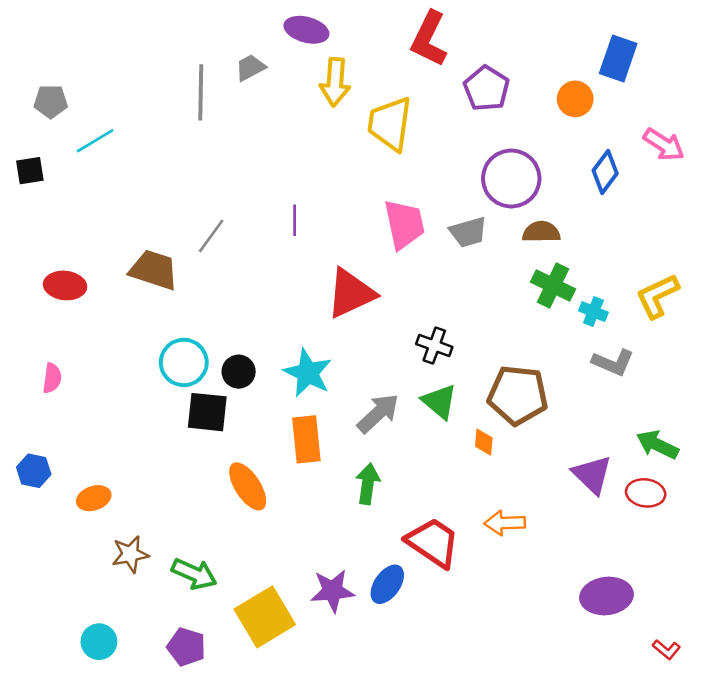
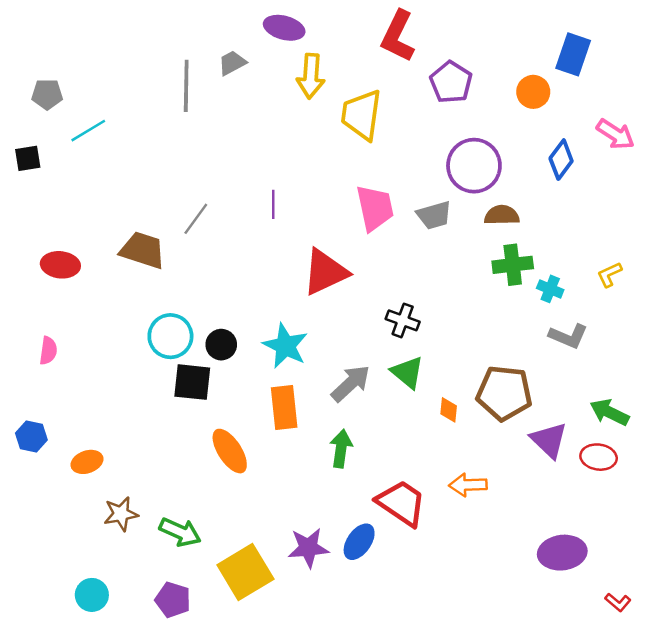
green cross: (553, 285) -> (513, 265), turned -33
yellow L-shape: (657, 296) -> (609, 274), size x0.6
brown pentagon: (518, 395) -> (504, 393), moved

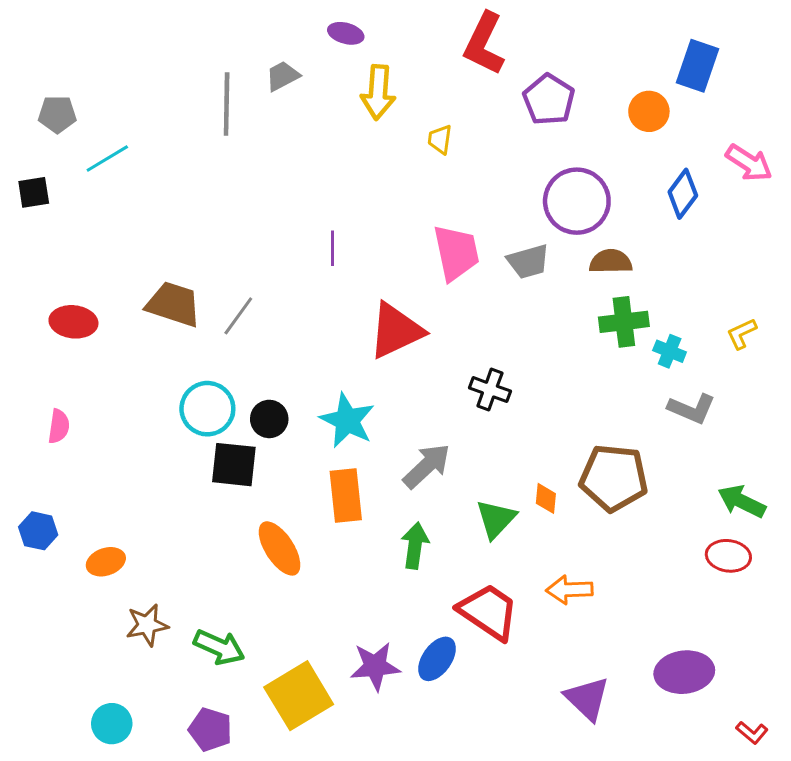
purple ellipse: (284, 28) -> (346, 33), size x0.7
yellow trapezoid: (362, 115) -> (440, 139), size x0.5
gray line: (196, 219) -> (238, 316), moved
green triangle: (407, 372) -> (496, 519), moved, turned 33
purple triangle: (549, 440) -> (587, 699), moved

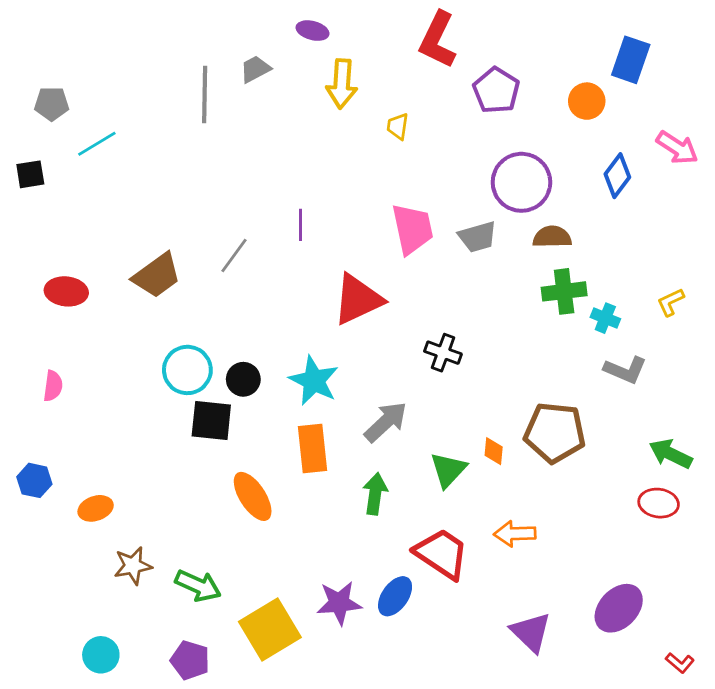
brown trapezoid: (174, 304) -> (157, 275), turned 126
gray line: (238, 316) -> (234, 255), moved
purple ellipse: (684, 672) -> (619, 608), turned -39

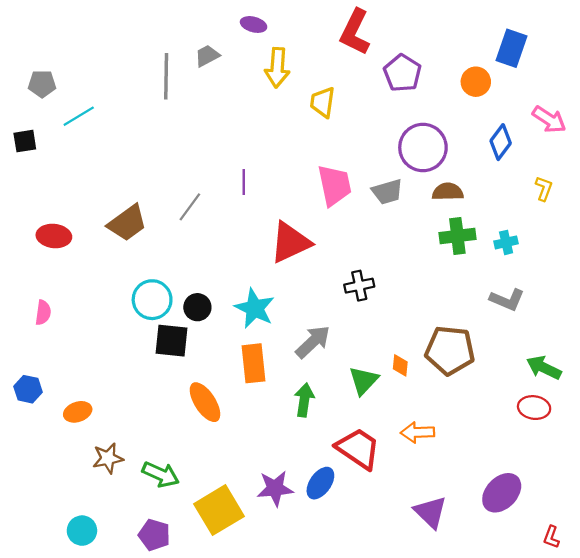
yellow trapezoid: (398, 126) -> (323, 102), size x1.4
yellow L-shape: (671, 302) -> (544, 189), moved, turned 135
cyan cross: (605, 318) -> (506, 242), moved, turned -35
black cross: (443, 353) -> (359, 286), turned -32
red L-shape: (680, 663) -> (551, 537), turned 70

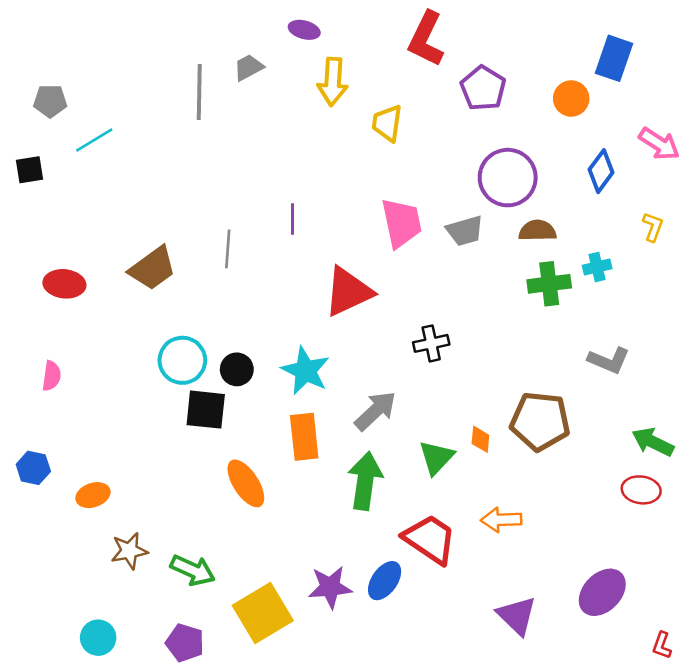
gray line: (190, 207) -> (228, 249), turned -32
cyan cross: (506, 242) -> (597, 267), moved
green arrow: (304, 400) -> (365, 481), size x1.4

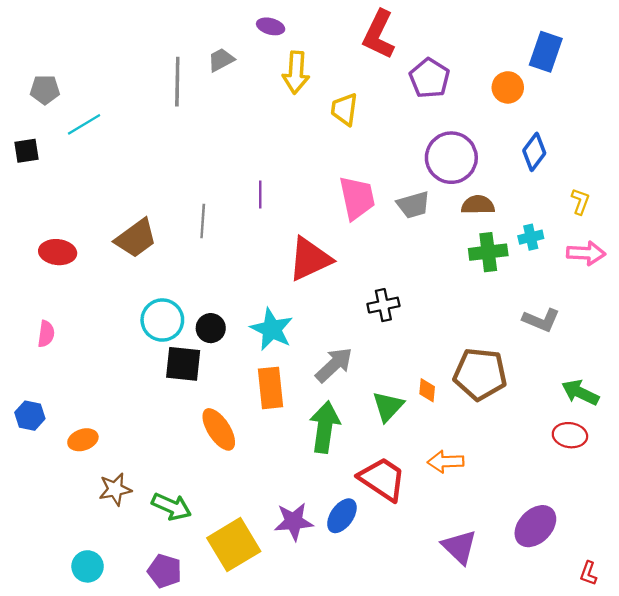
pink arrow: (659, 144) -> (586, 253), moved, turned -30

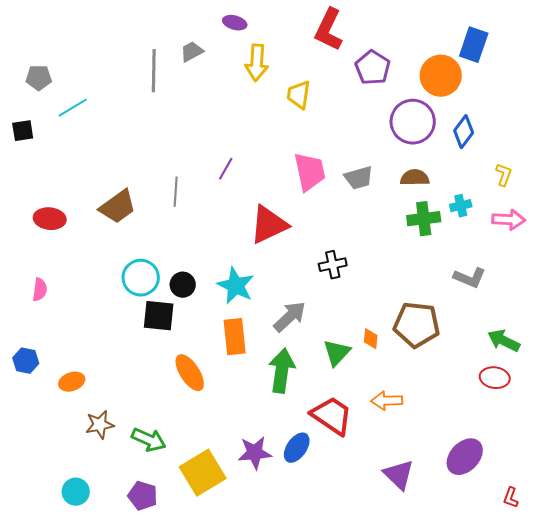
orange circle: (508, 87) -> (441, 76), size x1.5
purple circle: (451, 158) -> (413, 122), moved
purple line: (260, 195) -> (226, 169), turned 30

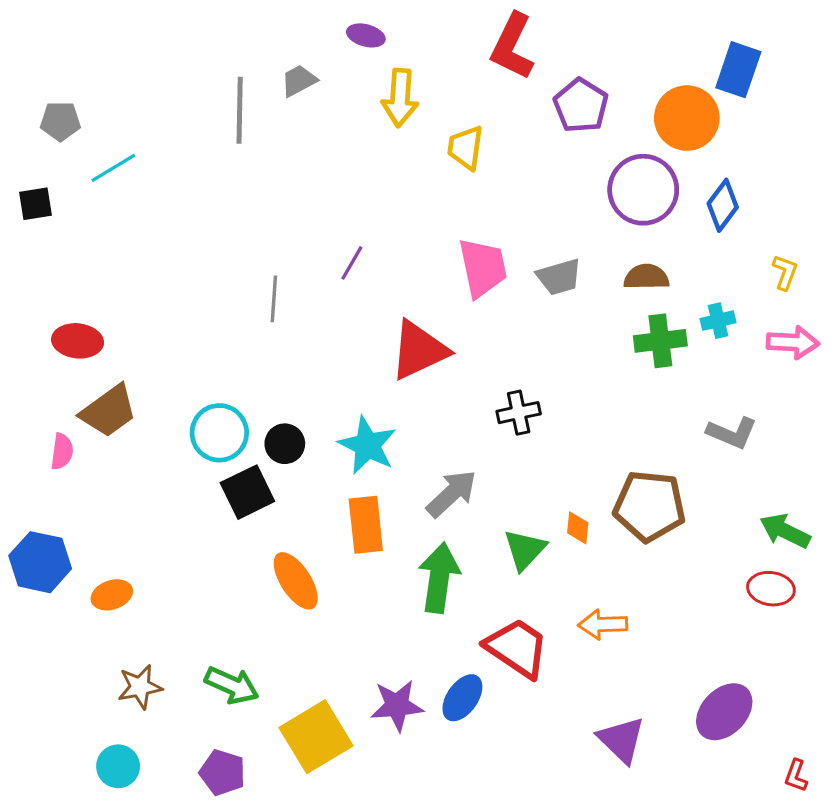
brown trapezoid: (118, 207) -> (109, 411), moved
black square: (159, 316) -> (247, 492), turned -32
blue hexagon: (26, 361) -> (40, 562), size x1.5
brown star: (100, 425) -> (140, 687), moved

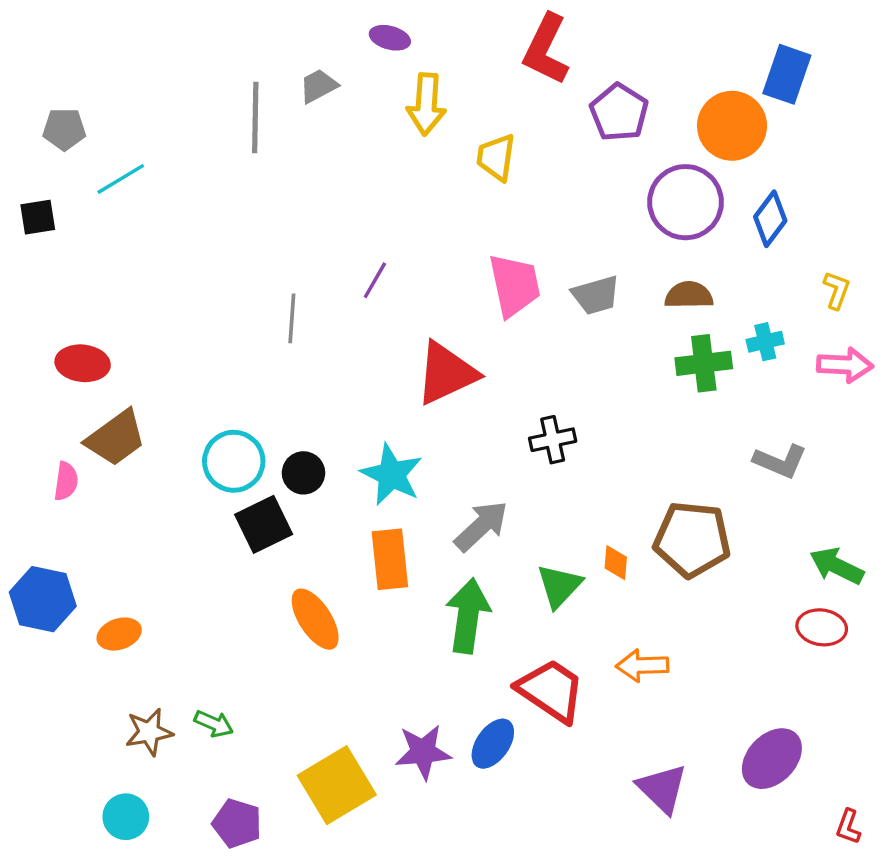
green arrow: (232, 685) -> (214, 724), moved, size x0.7

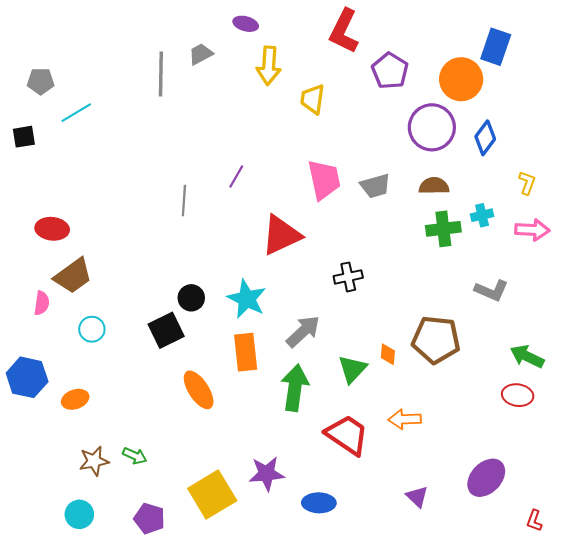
cyan circle: (234, 461) -> (92, 329), moved, size x0.7
blue ellipse: (493, 744) -> (319, 503), moved, turned 56
purple triangle: (662, 788) -> (417, 497), size x0.7

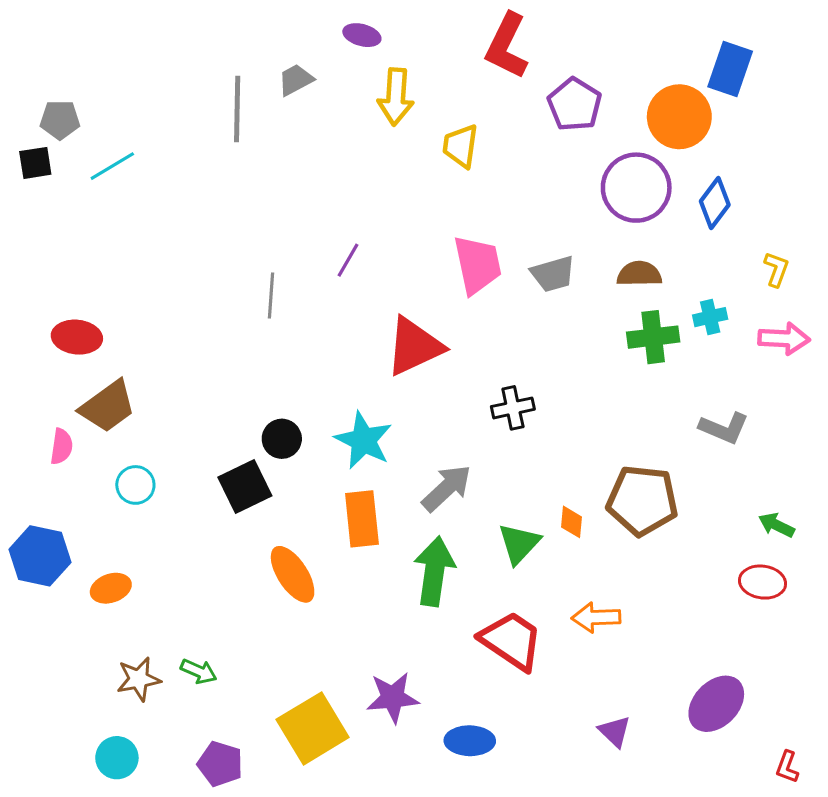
black square: (24, 137) -> (35, 163), moved
green arrow: (527, 356) -> (776, 525), size x0.7

